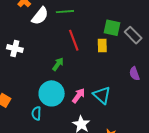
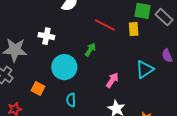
red line: (74, 40) -> (105, 25), turned -40
cyan circle: (52, 93) -> (64, 67), moved
cyan triangle: (102, 95) -> (145, 69), moved, turned 48

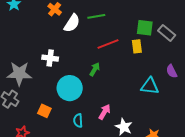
red line: (105, 25) -> (108, 44), turned -45
cyan triangle: (145, 69) -> (150, 86), turned 42
pink arrow: (112, 80) -> (104, 112), moved

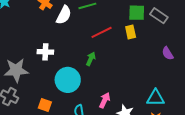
cyan triangle: (150, 86) -> (156, 98), moved

